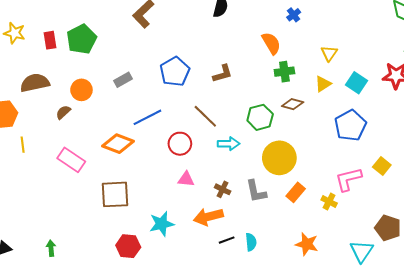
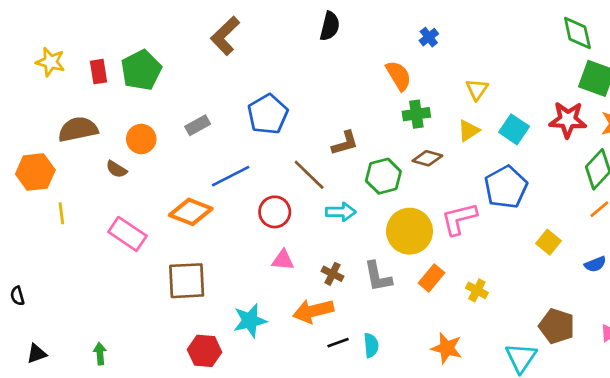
brown L-shape: (223, 74) -> (345, 143), moved
brown semicircle: (63, 112) -> (116, 169), turned -105
pink L-shape: (348, 179) -> (459, 219), moved

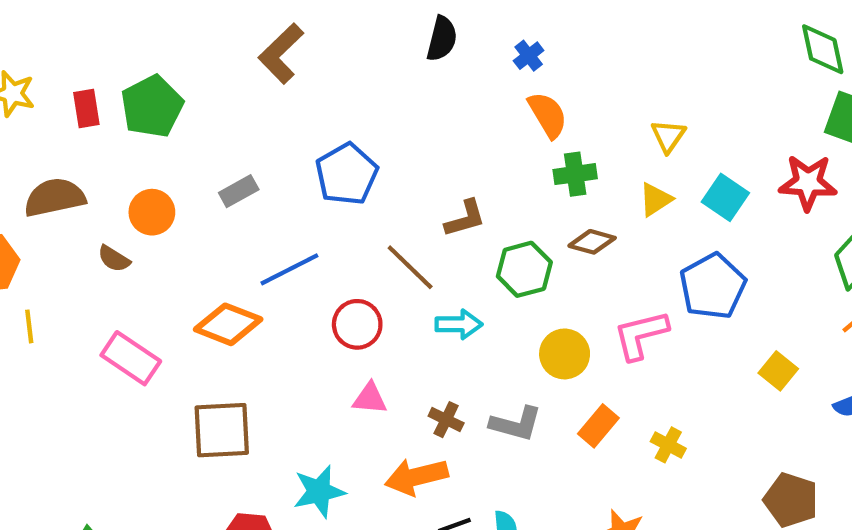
blue cross: (429, 37) -> (529, 56), moved
yellow circle: (410, 231) -> (565, 354), size x0.7
gray L-shape: (378, 277) -> (516, 424), turned -64

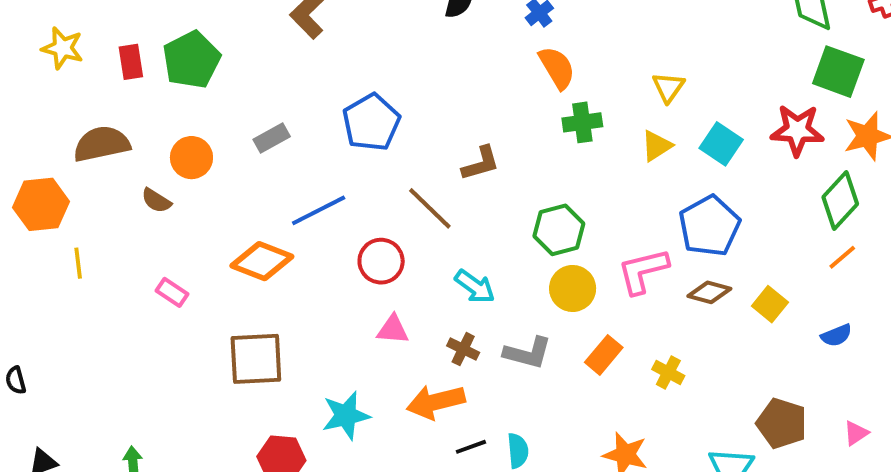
brown diamond: (592, 242) -> (709, 292), moved
green hexagon: (524, 269) -> (559, 230), moved
cyan arrow: (459, 324) -> (475, 287), moved, turned 36
pink rectangle: (131, 358) -> (172, 292), size x0.6

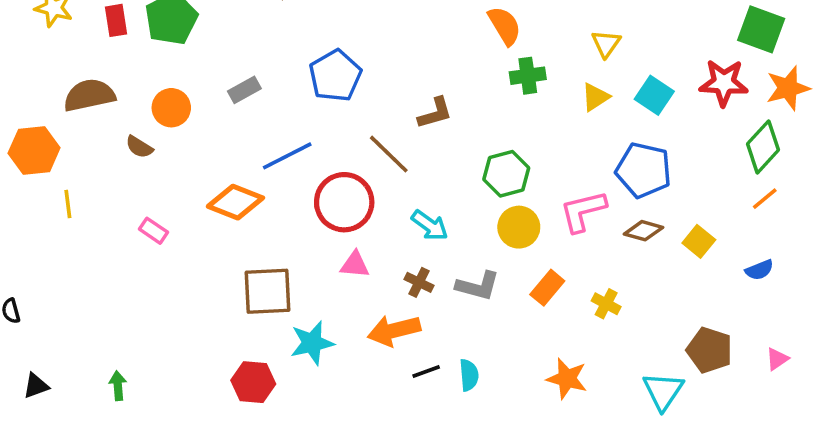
blue pentagon: (709, 226) -> (644, 170), turned -30
red circle: (381, 261) -> (344, 202), size x1.4
brown square: (256, 359) -> (268, 291), moved

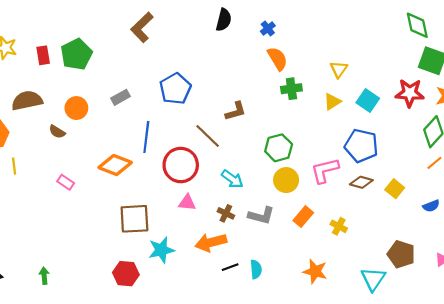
blue line: (287, 156) -> (146, 137), turned -56

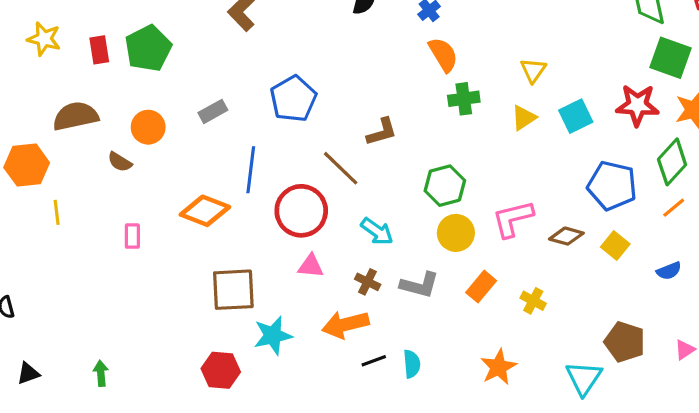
cyan square: (368, 101) -> (576, 116), turned 30
blue pentagon: (361, 146) -> (612, 186), moved
pink rectangle: (66, 182) -> (132, 236), turned 56
orange star: (315, 271) -> (498, 367), turned 30

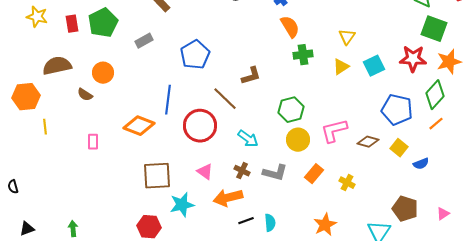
gray rectangle: (213, 111) -> (144, 41), moved
pink triangle: (311, 266) -> (205, 172), moved, turned 30
blue semicircle: (669, 271) -> (421, 164), moved

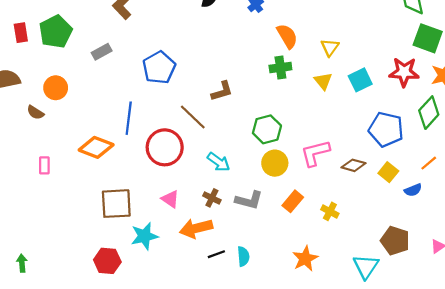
orange semicircle: (290, 27) -> (287, 36), moved
yellow triangle: (341, 67) -> (323, 81), turned -36
orange line: (436, 124) -> (429, 163), moved

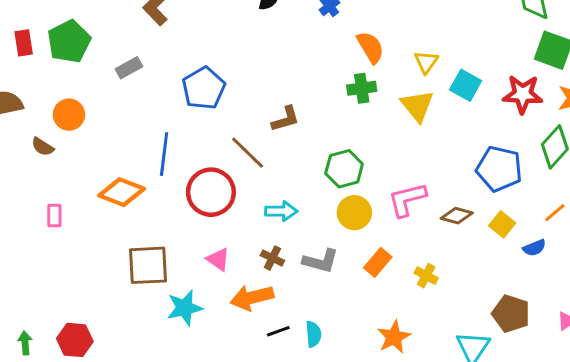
cyan square: (360, 80) -> (466, 85), moved, turned -35
yellow triangle: (323, 81) -> (417, 106), size x1.4
cyan arrow: (219, 162) -> (281, 211), turned -35
red hexagon: (107, 261) -> (75, 340), moved

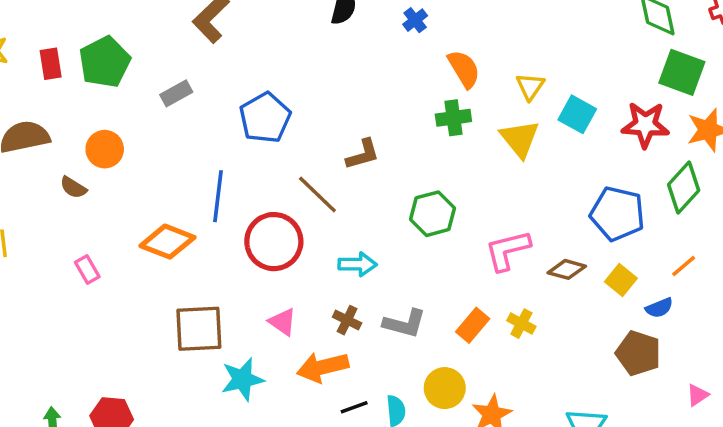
yellow circle: (354, 213) -> (445, 388), moved
pink rectangle: (54, 216) -> (87, 269), turned -30
yellow cross: (426, 276) -> (521, 324), moved
brown pentagon: (511, 314) -> (638, 353), moved

